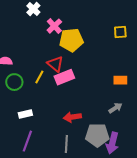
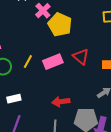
yellow pentagon: (71, 40) -> (60, 25), turned 30
red triangle: (55, 64) -> (81, 57), moved

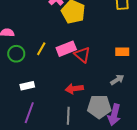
red triangle: (81, 57) -> (82, 55), moved

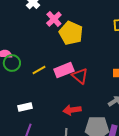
yellow line: (41, 49) -> (39, 70), turned 32
green circle: (16, 54) -> (12, 63), moved

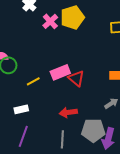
yellow pentagon: (71, 33) -> (72, 17), moved, turned 30
yellow line: (39, 70) -> (33, 81), moved

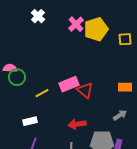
yellow pentagon: (72, 17) -> (96, 29), moved
pink cross: (50, 21) -> (76, 24), moved

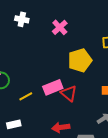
white cross: (38, 16) -> (22, 19), turned -32
yellow pentagon: (96, 29) -> (80, 60), moved

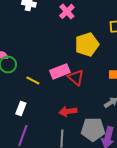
yellow line: (26, 96) -> (33, 80), turned 56
white rectangle: (14, 124) -> (21, 108), turned -56

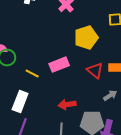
red triangle: (76, 77) -> (95, 71), moved
white rectangle: (21, 108) -> (20, 102), size x1.5

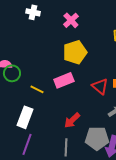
yellow pentagon: (86, 38) -> (75, 52), moved
red arrow: (67, 105) -> (72, 120), turned -36

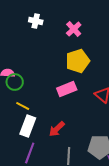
yellow line: (37, 89) -> (23, 106), moved
red arrow: (72, 120) -> (57, 129), moved

